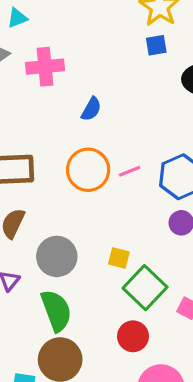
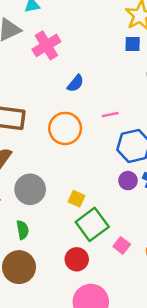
pink cross: (45, 67) -> (46, 45), turned -36
pink line: (130, 171) -> (110, 115), moved
green semicircle: (56, 311) -> (23, 230), size x0.6

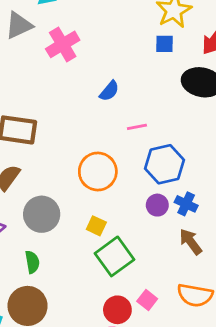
blue semicircle: (75, 83) -> (109, 91), moved
orange circle: (65, 128) -> (98, 171), moved
pink square: (122, 245) -> (147, 300), moved
red circle: (77, 259) -> (117, 310), moved

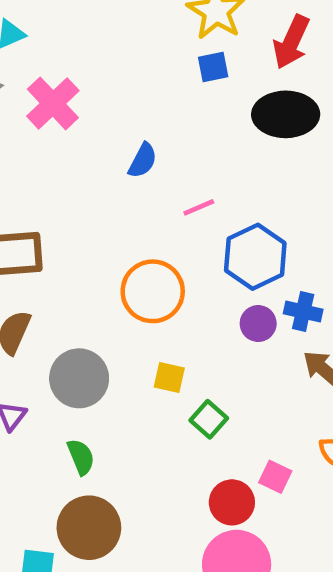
green square: (115, 256) -> (209, 419), size x0.6

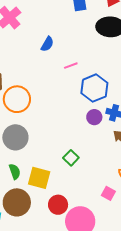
orange circle: (153, 291) -> (17, 99), moved
yellow square: (169, 377) -> (39, 178), moved, size x1.6
pink square: (275, 477) -> (108, 193), moved
red circle: (232, 502) -> (58, 205), moved

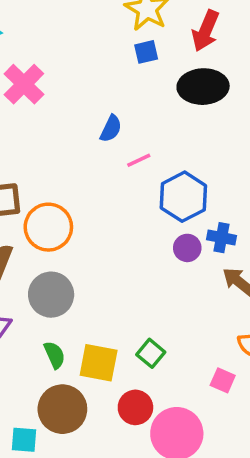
blue semicircle: (47, 44) -> (111, 129), moved
green square: (71, 158) -> (151, 353), moved

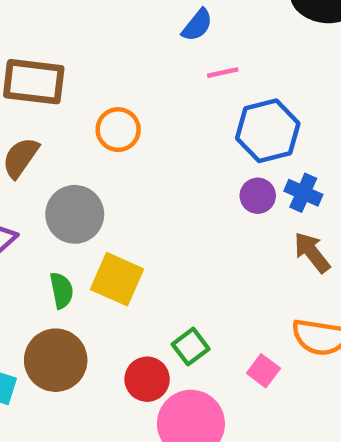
orange circle: (48, 227) -> (118, 130), moved, size x0.7
green square: (151, 353) -> (191, 347), moved
yellow square: (99, 363) -> (117, 279), moved

